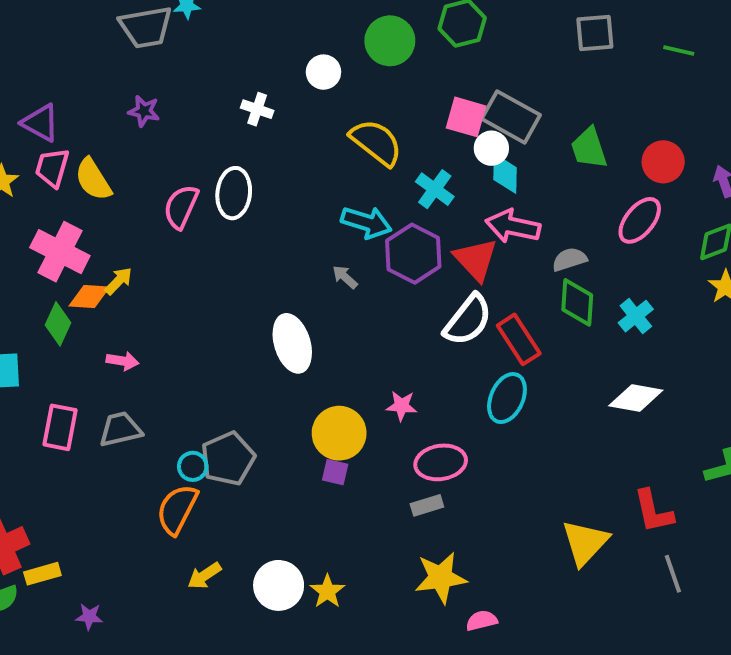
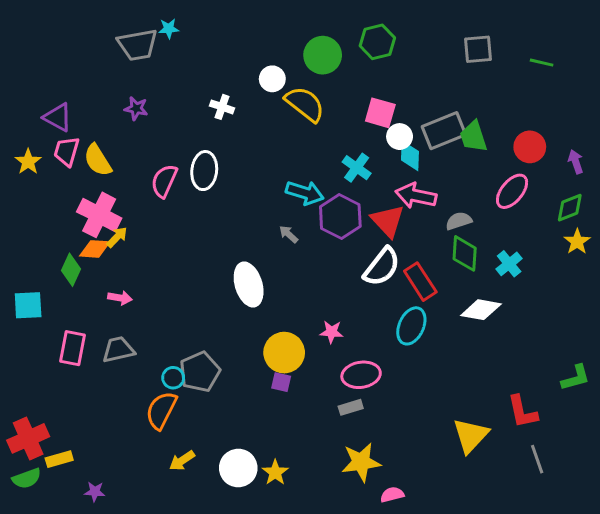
gray rectangle: (511, 117) -> (444, 131), moved, turned -51
yellow semicircle: (376, 142) -> (305, 104), moved
pink cross: (60, 252) -> (99, 215), moved
white diamond: (636, 398) -> (481, 310), moved

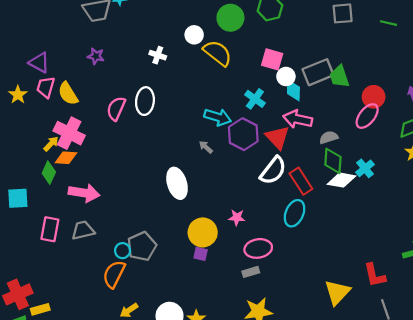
red circle: (530, 147) -> (374, 97), moved
yellow arrow: (117, 237) -> (51, 144), moved
pink arrow: (120, 298) -> (84, 193), size x1.8
white diamond: (481, 310) -> (342, 180), moved

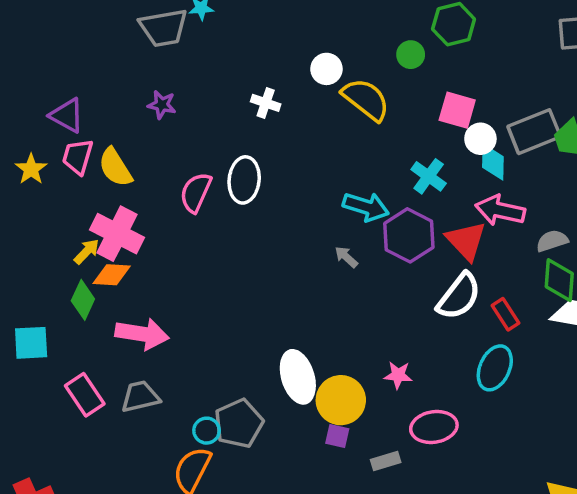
green circle: (230, 18) -> (411, 55), moved, size x0.6
red rectangle: (301, 181) -> (506, 314), size x0.7
white ellipse: (177, 183) -> (298, 377), moved
pink rectangle: (50, 229) -> (85, 395), turned -45
gray rectangle: (251, 272) -> (386, 461), moved

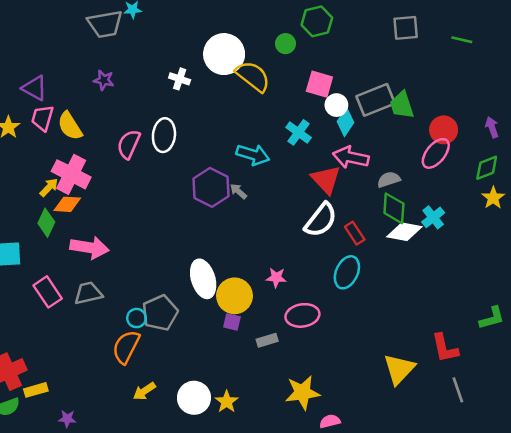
white circle: (326, 69) -> (224, 54), size x1.8
cyan diamond: (493, 162) -> (346, 122), turned 32
purple hexagon: (409, 235) -> (211, 187), moved

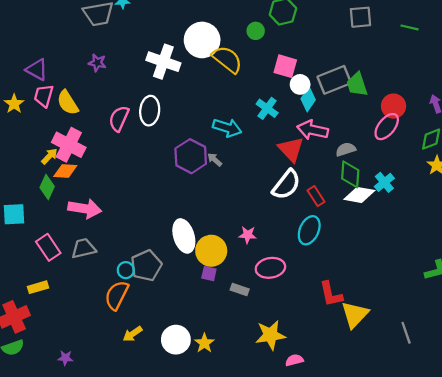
white cross: (180, 79) -> (163, 62), size x1.8
gray rectangle: (267, 340) -> (240, 289), turned 36
red L-shape: (445, 348) -> (331, 294), moved
yellow rectangle: (36, 390) -> (38, 287), moved

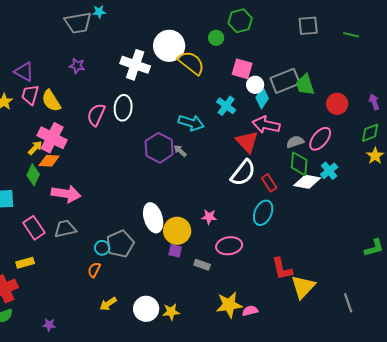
pink ellipse: (387, 127) -> (320, 139), moved
orange semicircle: (117, 295) -> (94, 270), size x0.6
yellow star: (204, 343) -> (171, 312), turned 30
pink semicircle: (294, 360) -> (250, 311), moved

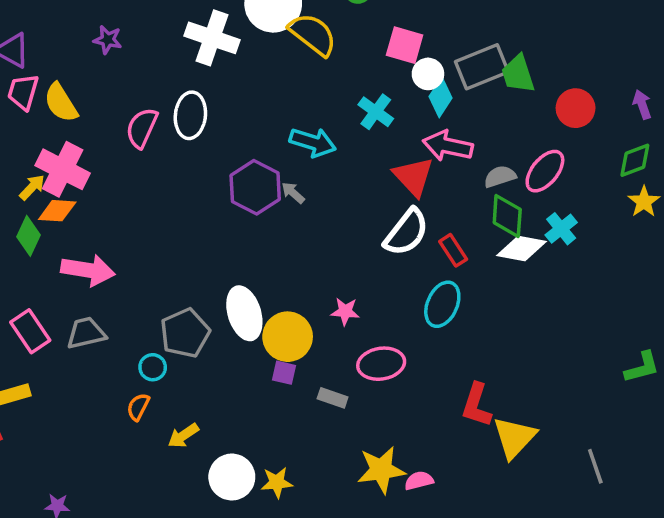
gray pentagon: (120, 244) -> (185, 333), moved
red L-shape: (282, 269) -> (477, 405), turned 30
yellow arrow: (108, 304) -> (183, 436), moved

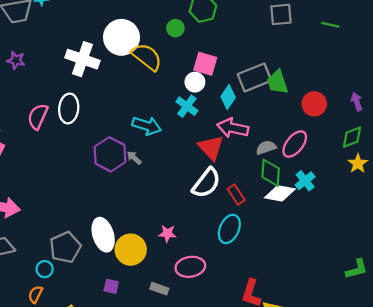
white circle: (428, 74) -> (195, 82), moved
purple square: (284, 373) -> (111, 286), moved

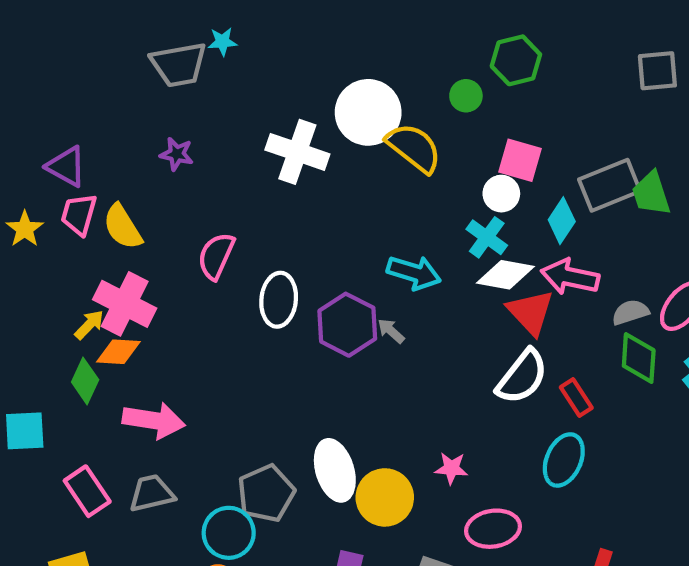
white ellipse: (69, 108) -> (279, 300), moved
white diamond: (280, 193) -> (505, 275), moved
cyan circle: (45, 269) -> (229, 533), size x1.6

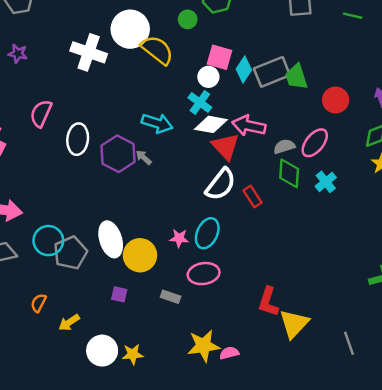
cyan diamond: (562, 221) -> (244, 69), moved
cyan ellipse: (564, 460) -> (207, 233), moved
cyan circle: (229, 533) -> (48, 241), moved

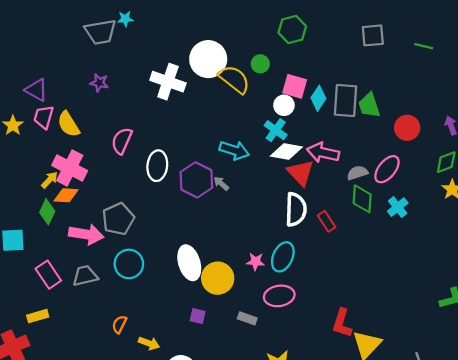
green circle: (188, 19) -> (260, 64), moved
gray rectangle: (272, 72) -> (346, 101), turned -64
white semicircle: (221, 184) -> (296, 209), turned -36
gray pentagon: (70, 253) -> (118, 219), moved
yellow arrow: (69, 322) -> (149, 343), turned -126

